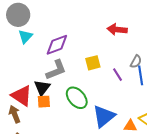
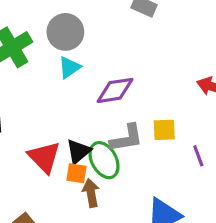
gray L-shape: (56, 70) -> (126, 138), moved
green ellipse: (77, 98) -> (104, 160), moved
brown arrow: (15, 114) -> (91, 193), moved

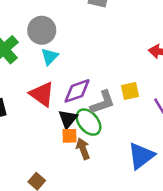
purple diamond: (115, 90) -> (77, 91), moved
red triangle: (44, 157) -> (42, 94), moved

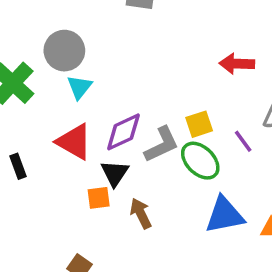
green ellipse: (88, 122) -> (200, 161), moved
orange square: (69, 136) -> (99, 198), moved
blue triangle: (141, 156) -> (225, 215), turned 32

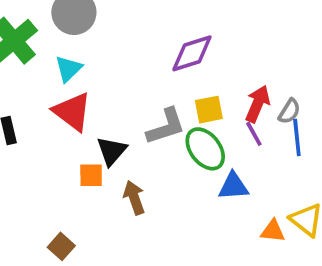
red arrow: (237, 64) -> (258, 104), moved, turned 104
cyan triangle: (79, 87) -> (68, 69), moved
purple diamond: (123, 132) -> (192, 53), moved
blue triangle: (225, 215) -> (233, 186), moved, size x0.7

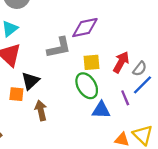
gray L-shape: (166, 126) -> (59, 48), moved
purple line: (254, 134) -> (125, 98), moved
blue line: (297, 137) -> (142, 85), turned 45

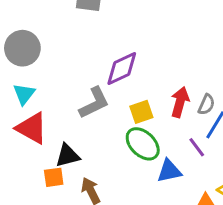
black triangle: (30, 81) -> (68, 156), turned 42

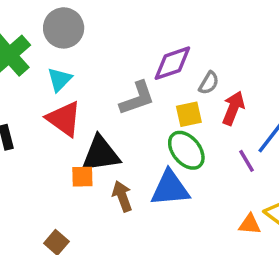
gray semicircle: (206, 105) -> (209, 83), moved
black triangle: (68, 156) -> (101, 154), size x1.4
blue triangle: (169, 171) -> (170, 188), moved, size x1.4

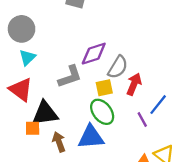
cyan triangle: (60, 79) -> (27, 57), moved
gray semicircle: (209, 83) -> (118, 67), size x1.5

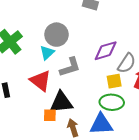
gray circle: (22, 29) -> (56, 35), moved
gray L-shape: (70, 77) -> (70, 67), moved
green ellipse: (102, 112) -> (112, 102), turned -50

